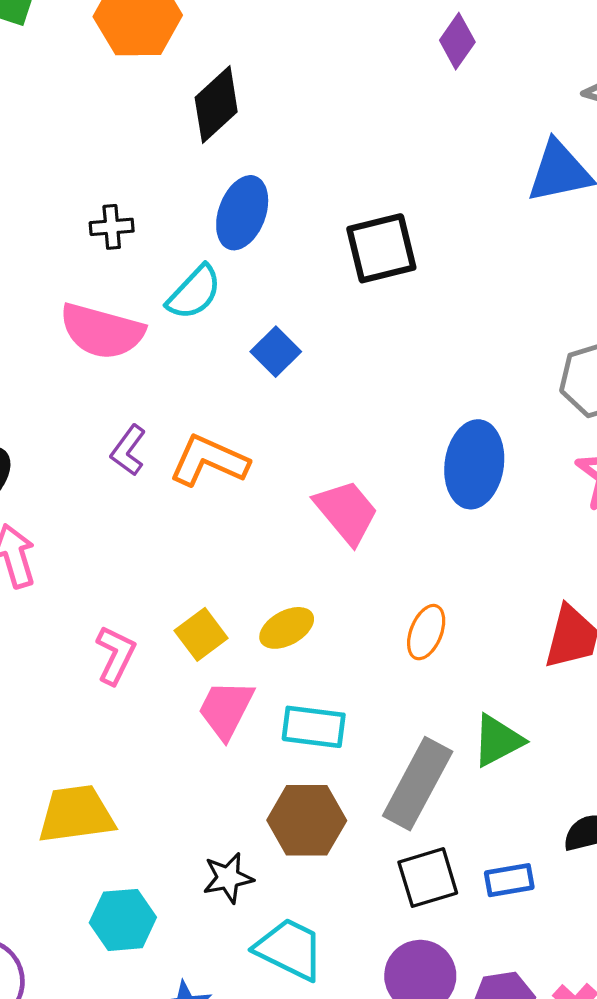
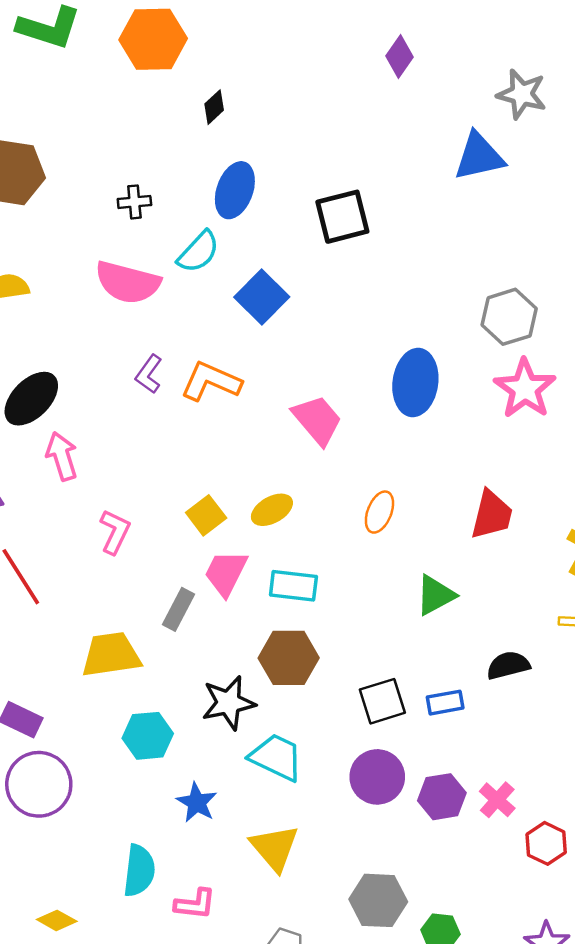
black diamond: (216, 105) -> (214, 107), size x0.6
blue square: (276, 352) -> (262, 297), size x1.4
pink L-shape: (115, 655) -> (115, 532), moved
gray rectangle: (418, 784) -> (179, 609), moved, size x0.6
black star: (228, 878) -> (228, 703), size x1.4

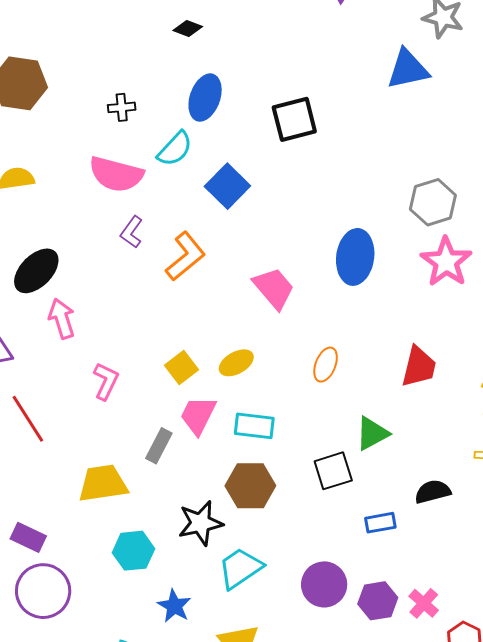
black diamond: (214, 107) -> (188, 29), turned 64
purple L-shape: (149, 374) -> (132, 232), moved
orange L-shape: (211, 381) -> (185, 256), turned 117
black square: (382, 701) -> (333, 471), moved
cyan trapezoid: (276, 757) -> (240, 568), turned -60

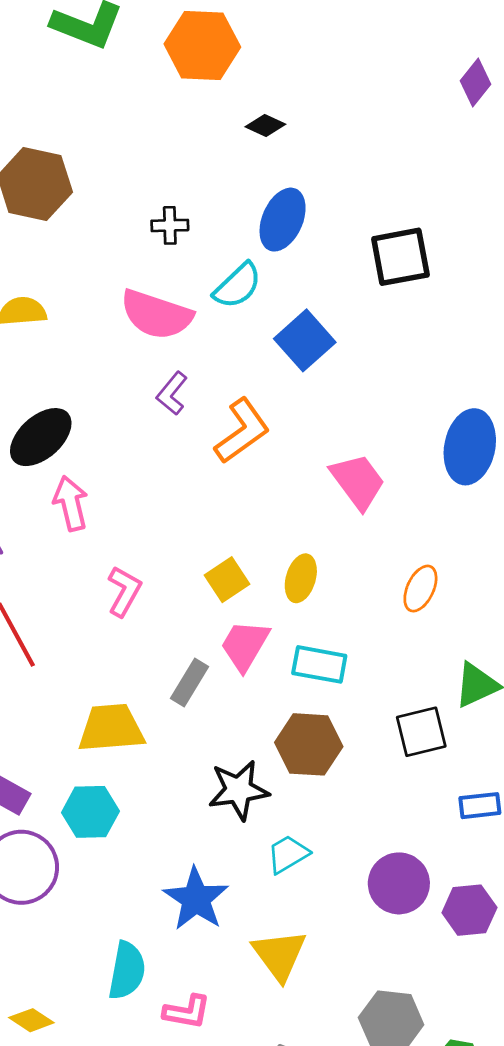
yellow ellipse: (236, 363) -> (301, 578), turned -48
cyan hexagon: (133, 551) -> (90, 812), moved
cyan trapezoid: (240, 568) -> (288, 854), size x0.7
blue star: (174, 606) -> (196, 899), size x1.4

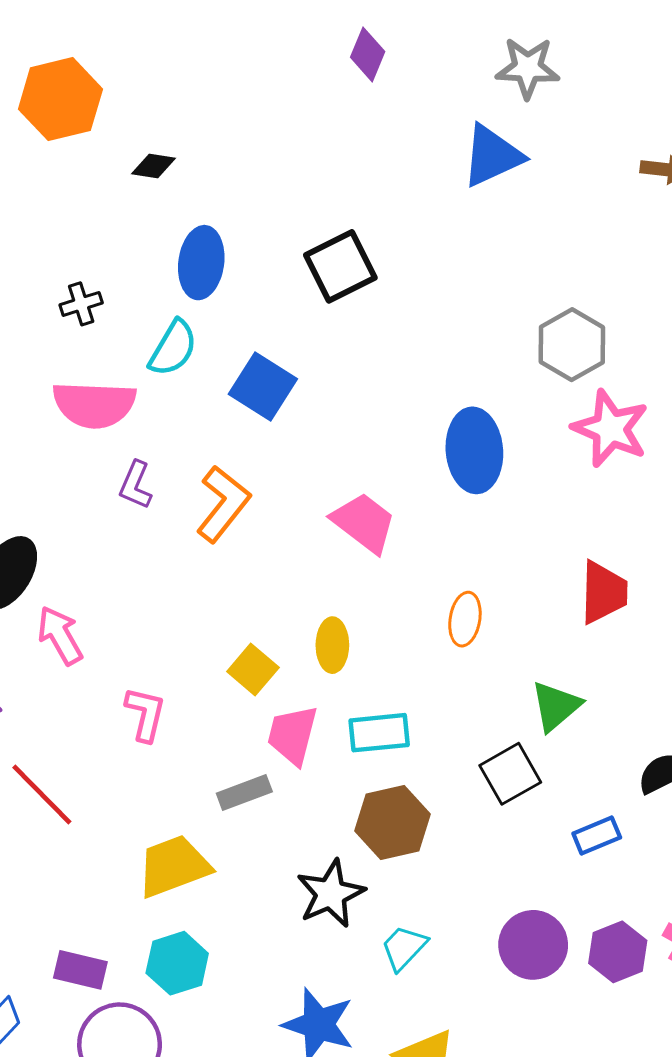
gray rectangle: (190, 682) -> (244, 792), turned 54

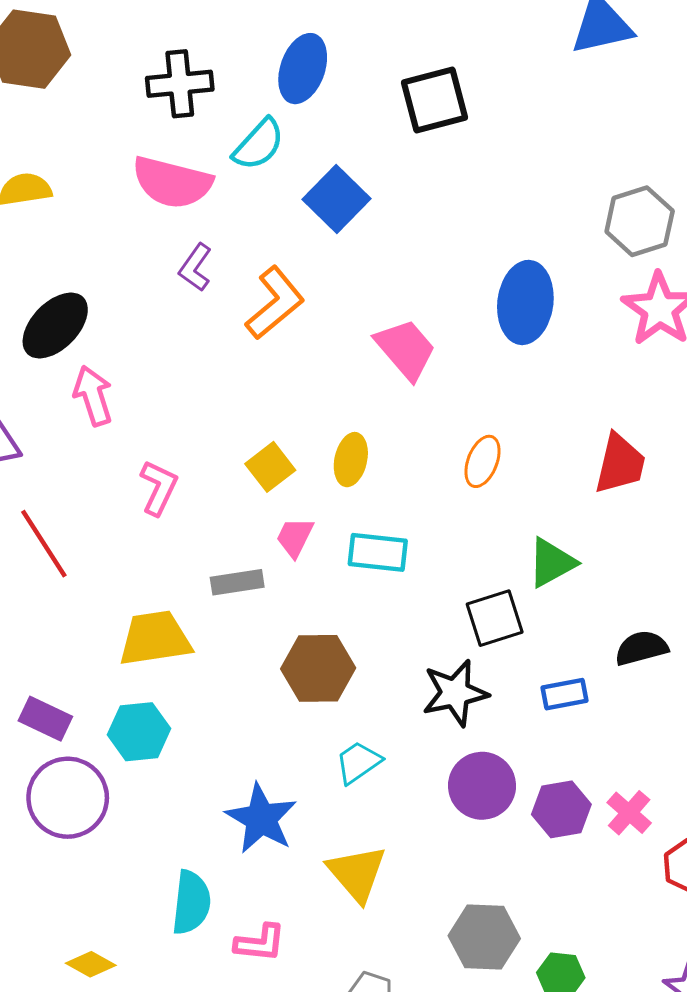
black cross: (81, 304) -> (180, 84), size x1.6
pink trapezoid: (292, 735) -> (295, 537), size x0.7
brown hexagon: (393, 823) -> (318, 668), moved
black star: (331, 894) -> (455, 693), moved

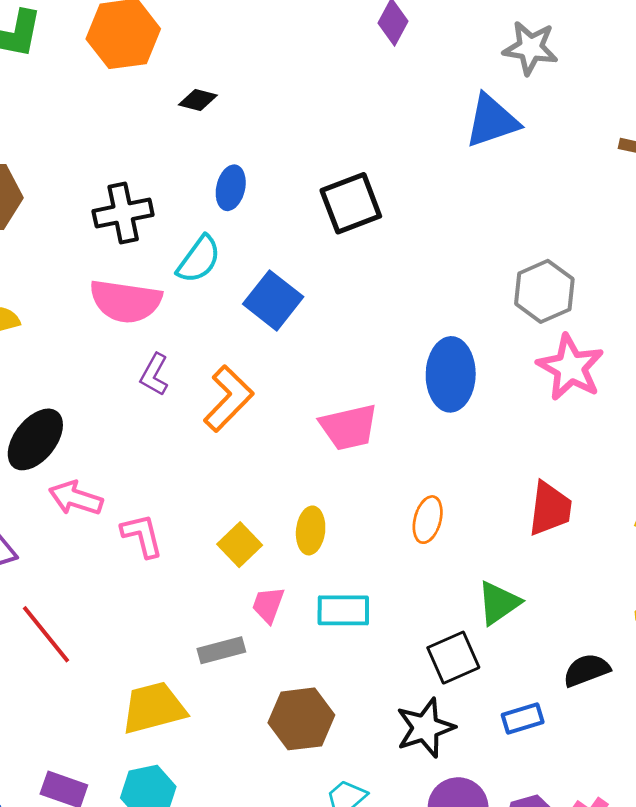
blue ellipse: (303, 69) -> (231, 188), size x0.7
pink trapezoid: (406, 349) -> (349, 427), turned 124
pink arrow: (93, 396) -> (76, 498), turned -48
pink L-shape: (159, 488) -> (142, 535), moved, turned -33

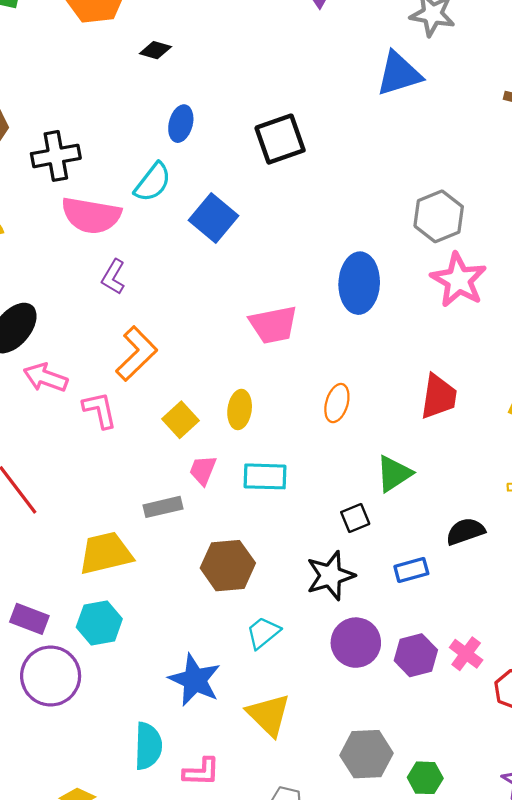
black cross: (123, 213) -> (56, 156), moved
orange L-shape: (228, 399) -> (136, 354), moved
black square: (453, 658) -> (355, 518), size x0.7

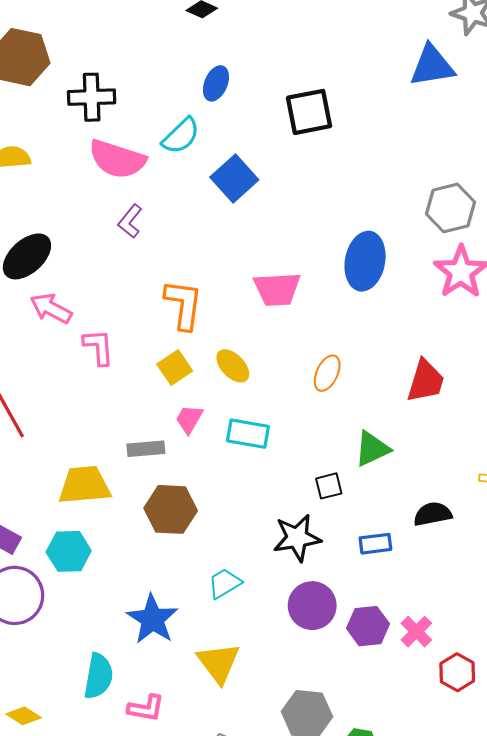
orange L-shape: (136, 354) -> (183, 305), moved, turned -46
yellow ellipse: (240, 410) -> (233, 366), turned -60
brown hexagon: (228, 566) -> (171, 509), moved

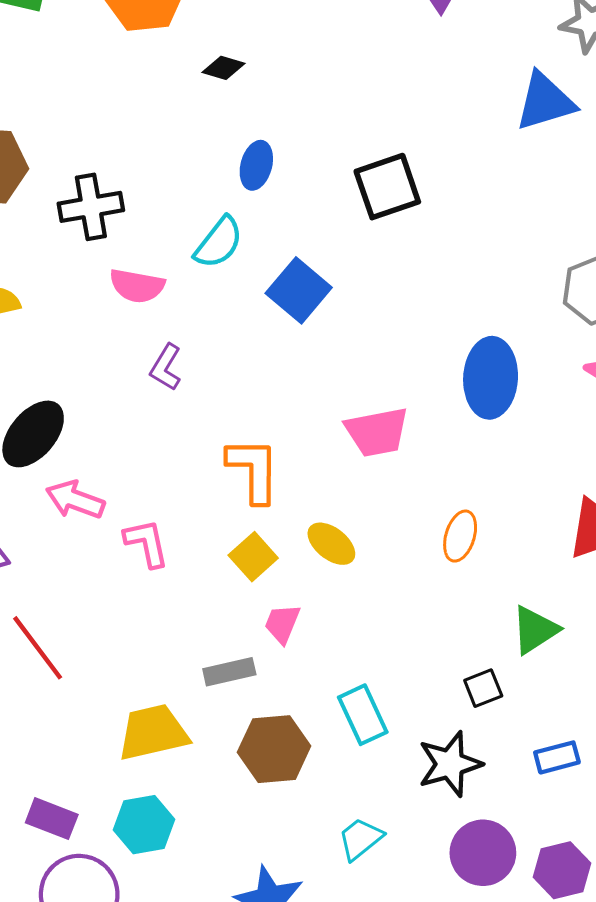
pink semicircle: (117, 159) -> (137, 286), size x0.7
cyan rectangle: (248, 434) -> (363, 715), moved, turned 63

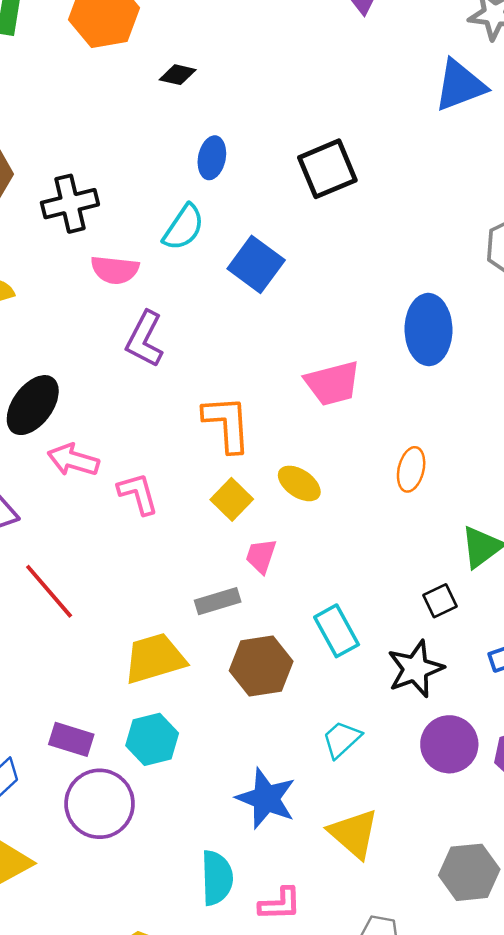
purple L-shape: (166, 367) -> (145, 339), size x1.4

